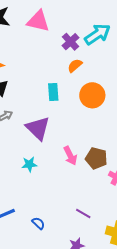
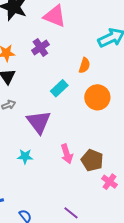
purple cross: (70, 42) -> (40, 47), moved
orange semicircle: (75, 66) -> (84, 65), turned 140
cyan rectangle: (53, 92) -> (59, 88), turned 42

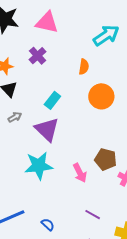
cyan rectangle: (59, 88) -> (52, 100), moved
pink arrow: (67, 154) -> (80, 173), moved
cyan star: (25, 156) -> (39, 166), size x1.8

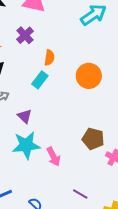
orange semicircle: (84, 67) -> (49, 58), moved
purple triangle: (47, 129) -> (25, 116), moved, size x0.6
pink arrow: (80, 173) -> (53, 157), moved

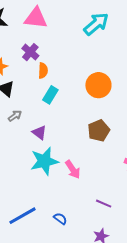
orange semicircle: (49, 58) -> (43, 71), moved
brown pentagon: (93, 139) -> (99, 131), moved, turned -30

